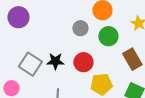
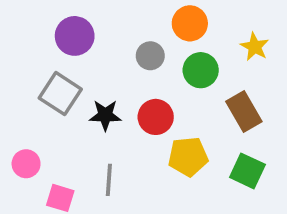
purple circle: (18, 17) -> (75, 36), moved
gray square: (30, 64) -> (60, 94), moved

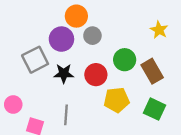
orange circle: (190, 23) -> (76, 16), moved
purple circle: (75, 36) -> (61, 39), moved
green circle: (201, 70) -> (125, 60), moved
gray square: (60, 94) -> (35, 60), turned 30

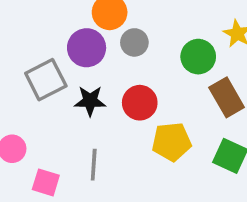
green circle: (125, 60) -> (198, 57), moved

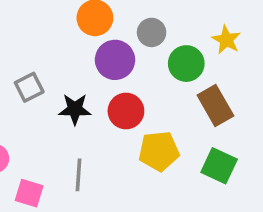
gray circle: (134, 42) -> (152, 32), moved
purple circle: (87, 48) -> (115, 60), moved
gray square: (46, 80) -> (29, 87), size x0.7

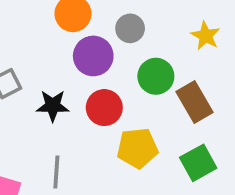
green circle: (186, 64) -> (156, 76), moved
green square: (219, 166) -> (198, 163), turned 36

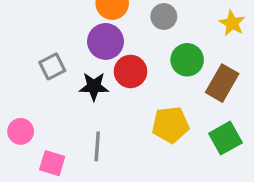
purple circle: (93, 56) -> (106, 41), moved
brown rectangle: (195, 102) -> (222, 83), turned 60
red circle: (104, 108) -> (130, 71), moved

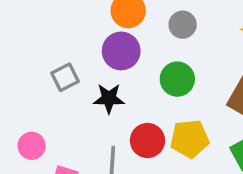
green circle: (187, 60) -> (177, 79), moved
red circle: (130, 71) -> (147, 141), moved

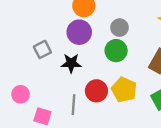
gray circle: (183, 25) -> (119, 28), moved
yellow pentagon: (190, 139) -> (124, 90), turned 30

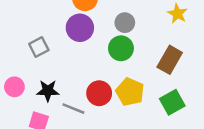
black star: (71, 63) -> (48, 91), moved
pink circle: (21, 94) -> (14, 87), moved
gray line: (73, 105) -> (73, 109), turned -72

